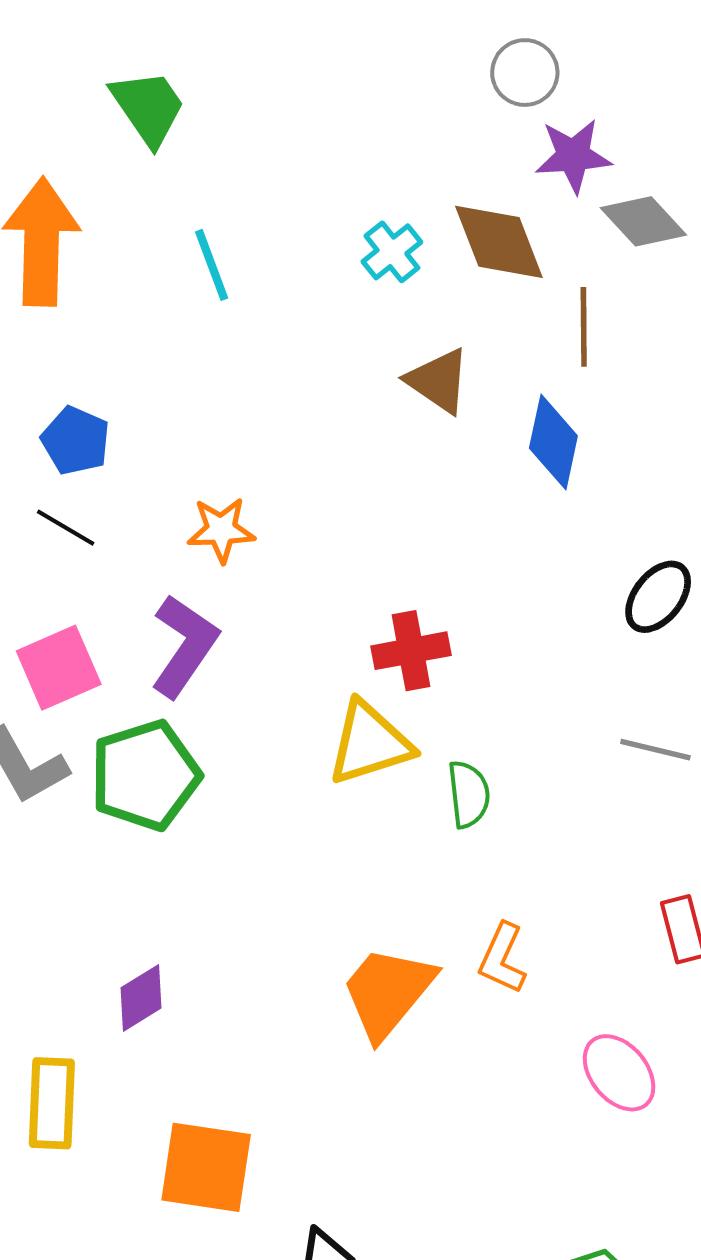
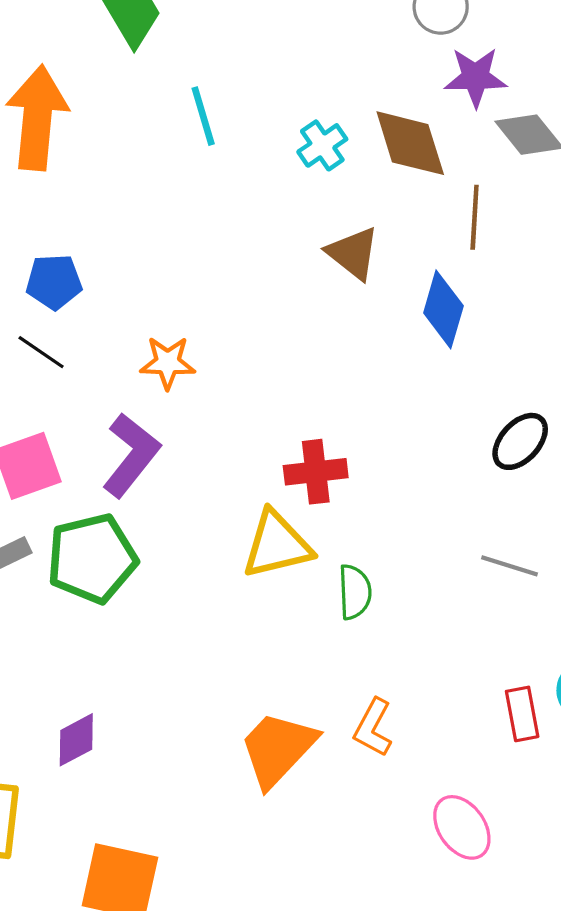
cyan line: (212, 265) -> (203, 116), moved
blue pentagon: (76, 441) -> (54, 282), turned -30

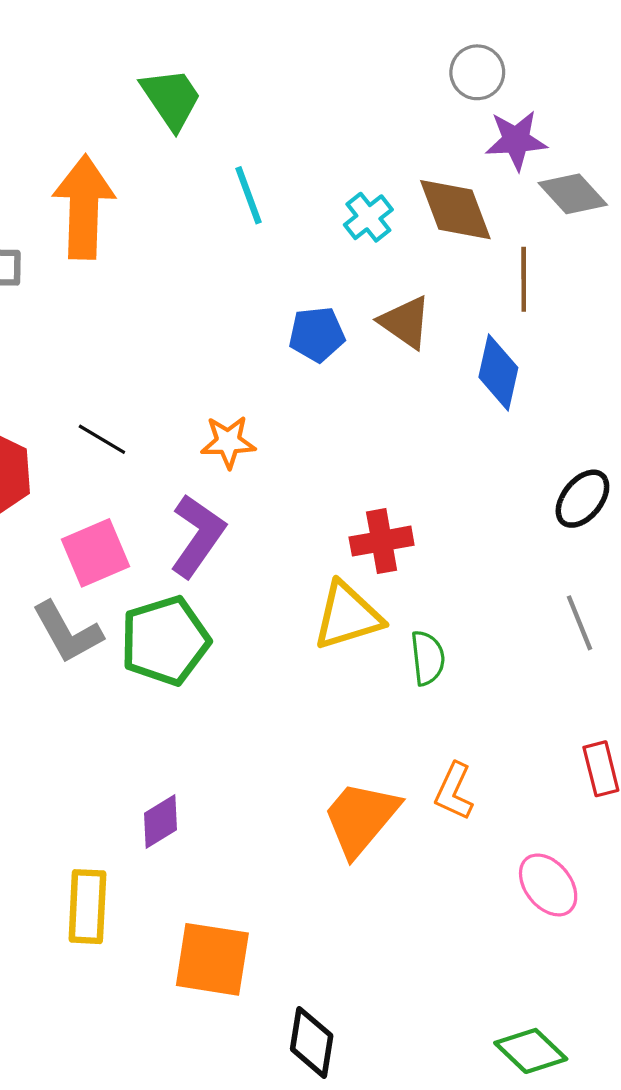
blue pentagon: (54, 282) -> (317, 334), moved
gray line: (510, 566) -> (579, 623), turned 54

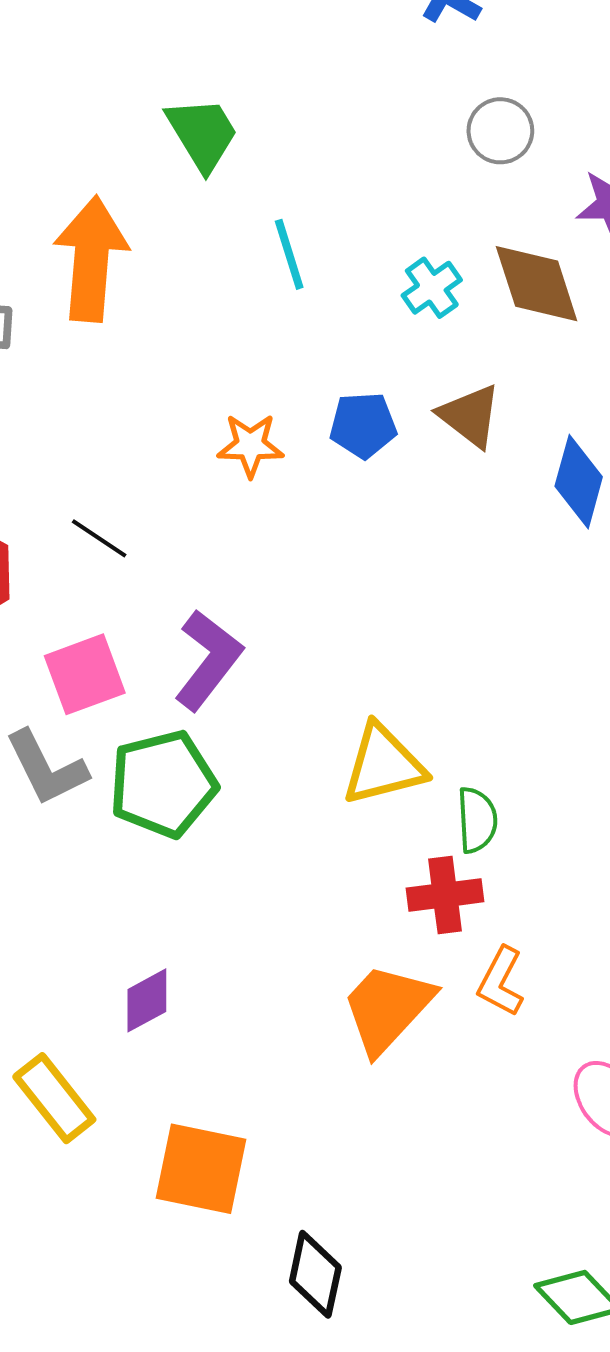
gray circle: (477, 72) -> (500, 131), moved
orange star: (228, 442) -> (250, 445), moved
red cross: (382, 541) -> (445, 895), moved
yellow rectangle: (87, 907) -> (54, 1098), turned -44

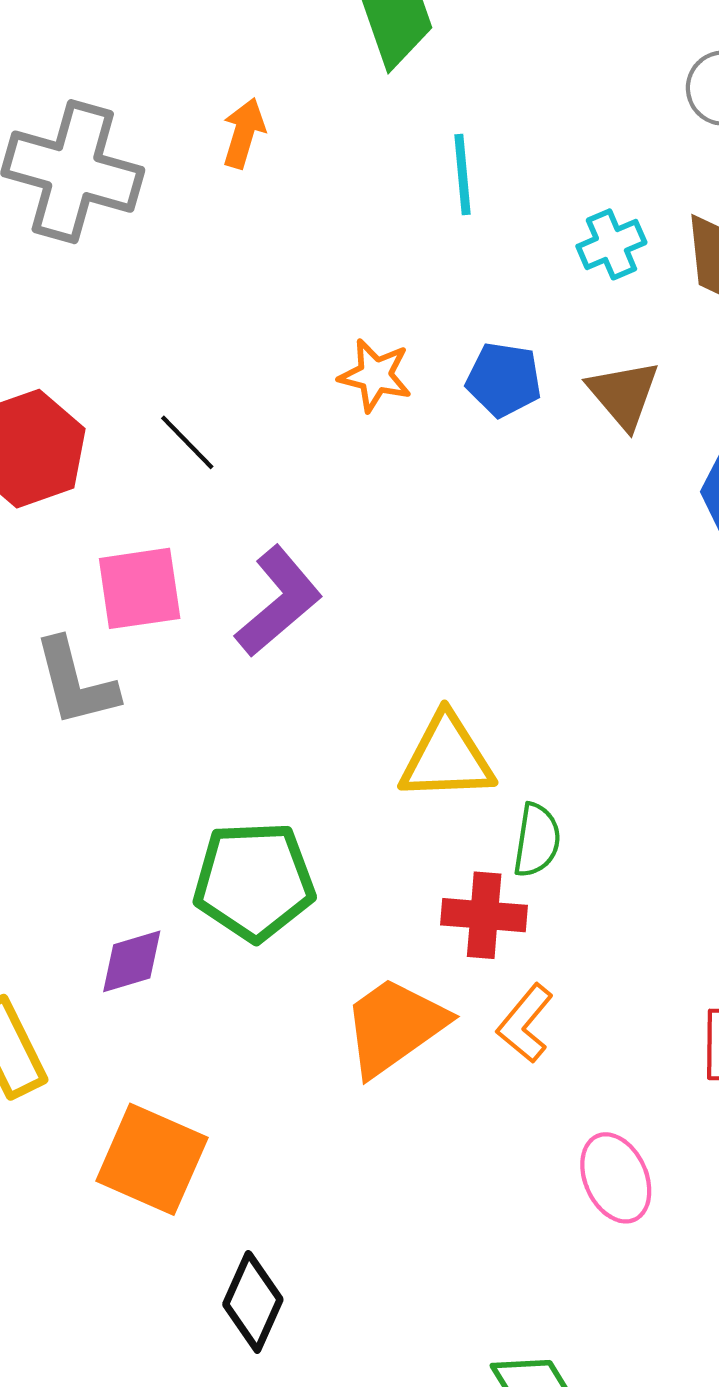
orange arrow: (91, 259) -> (244, 133), size x0.5
green pentagon: (163, 784) -> (254, 881), moved

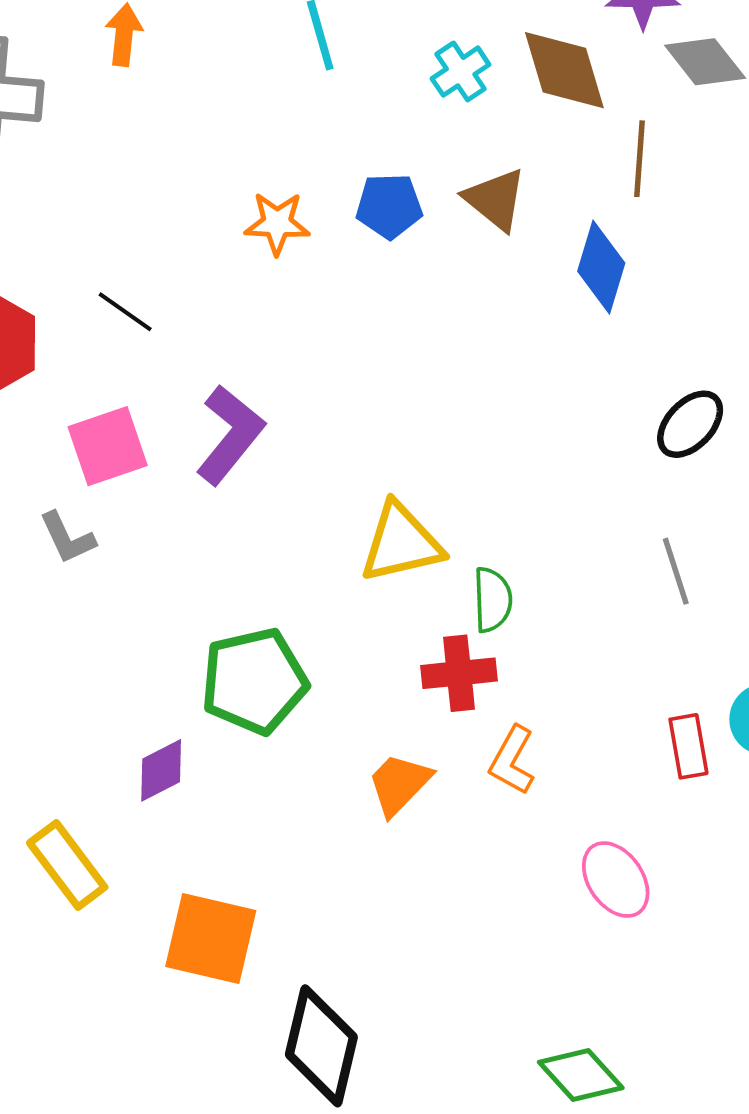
gray L-shape: (76, 682) -> (67, 538), size x0.7
orange trapezoid: (394, 1026) -> (399, 784), size x0.7
black diamond: (253, 1302) -> (321, 1046), size x1.4

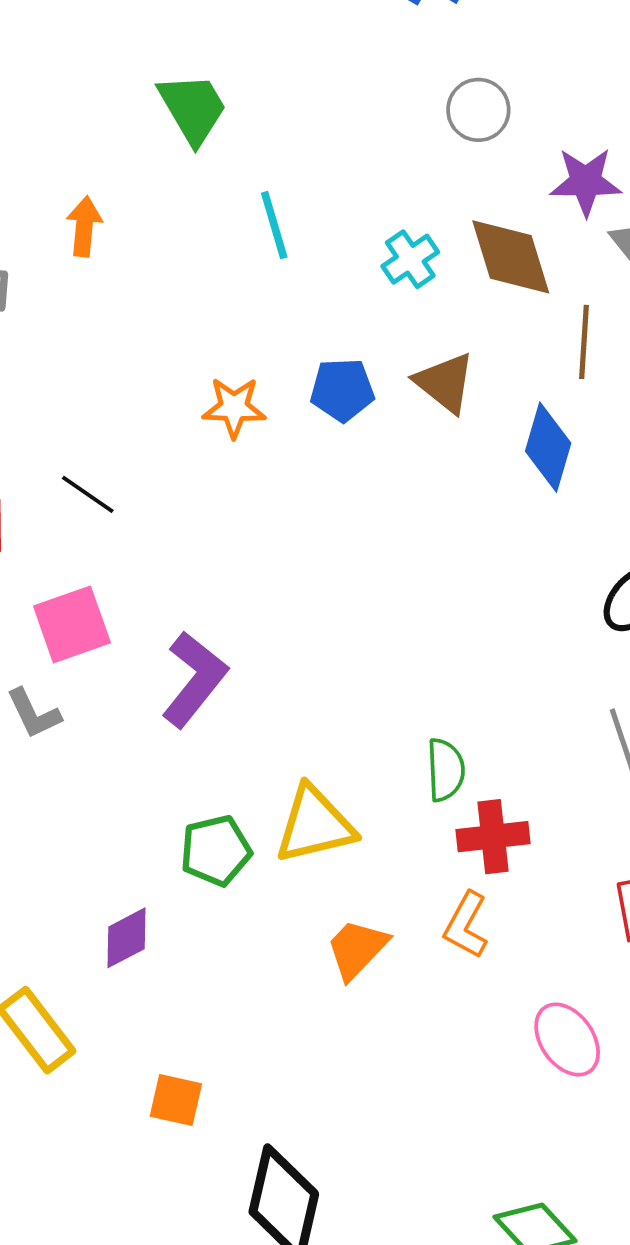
purple L-shape: (230, 435) -> (194, 679), moved
yellow triangle: (401, 543) -> (315, 825), moved
red cross: (459, 673) -> (493, 837), moved
green pentagon: (254, 681) -> (216, 851), size x0.7
orange square: (211, 939) -> (176, 1100), size x0.6

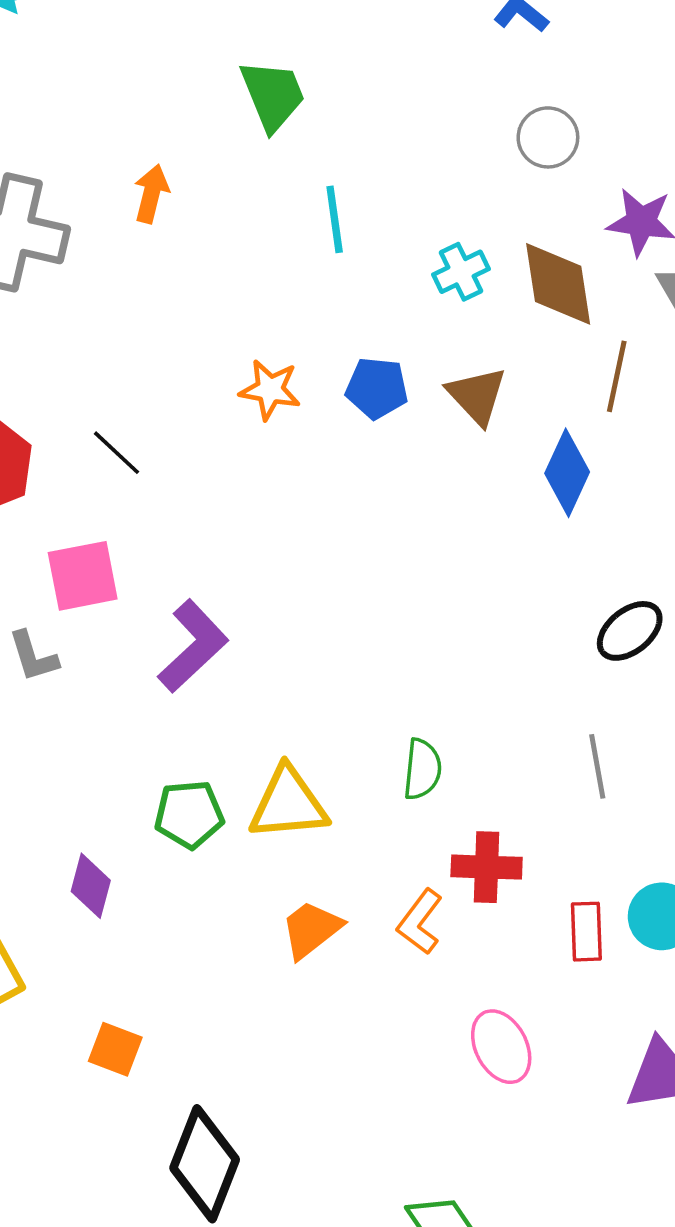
red cross: (493, 837) -> (487, 867), moved
purple diamond: (127, 938) -> (91, 886), turned -56

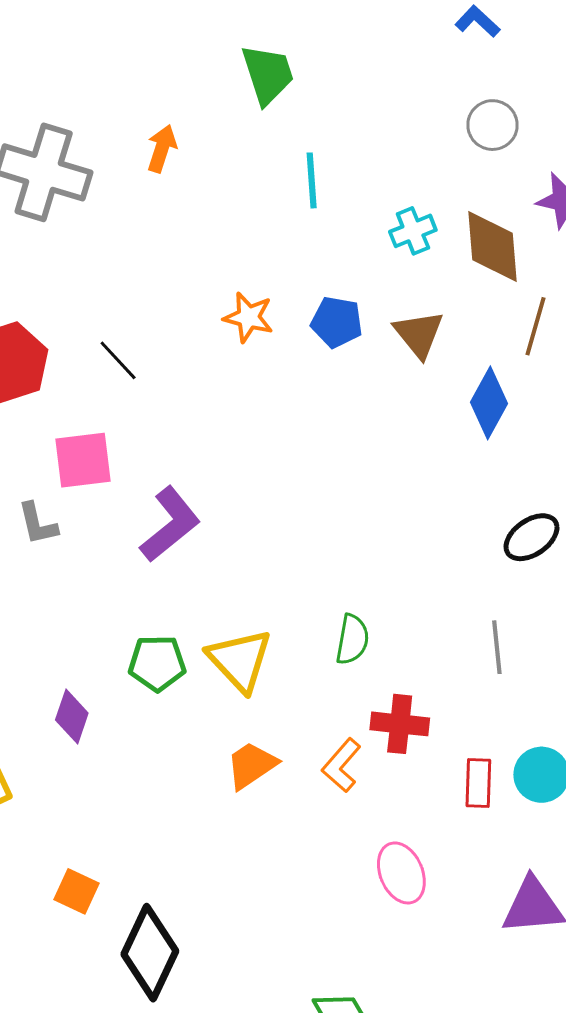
yellow triangle: (288, 804) -> (240, 660), turned 48
orange square: (115, 1049) -> (76, 891), moved

